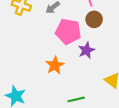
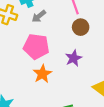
pink pentagon: (68, 32) -> (36, 46), moved

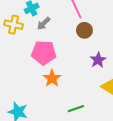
purple star: (74, 58) -> (98, 60), moved

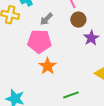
gray arrow: (44, 23) -> (46, 19), moved
purple star: (98, 60) -> (91, 38), moved

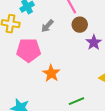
pink pentagon: (39, 41) -> (29, 50), moved

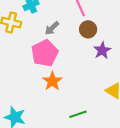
pink pentagon: (29, 50) -> (45, 53), moved, turned -30

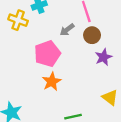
gray arrow: (52, 28) -> (67, 30), moved

